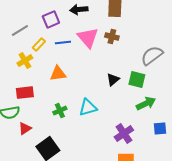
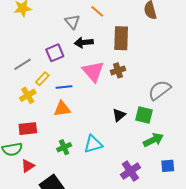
brown cross: (112, 37) -> (118, 70), turned -32
blue line: (63, 43) -> (64, 87), moved

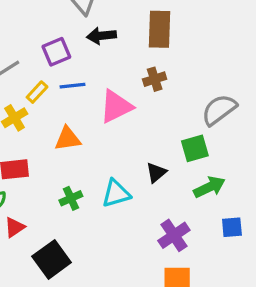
pink triangle: (93, 71) -> (116, 107), moved, turned 45
blue line: (64, 87) -> (73, 86), moved
black triangle: (119, 115) -> (156, 173), moved
green square: (144, 115) -> (195, 148), turned -30

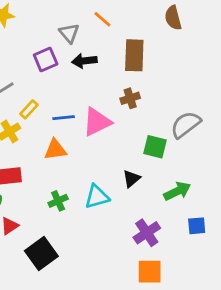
purple square: (56, 52) -> (46, 59), moved
blue line: (73, 86) -> (64, 118), moved
green square: (195, 148) -> (155, 147), moved, turned 30

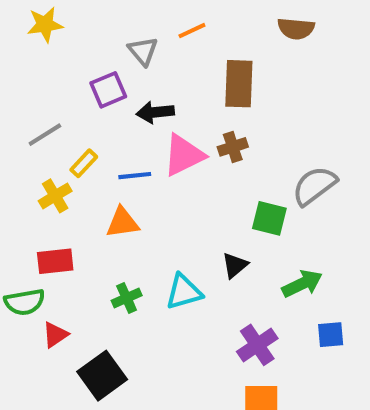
brown semicircle: (173, 18) -> (296, 29), turned -70
orange line: (102, 19) -> (192, 31), turned -66
black arrow: (84, 61) -> (155, 112), moved
pink triangle: (97, 122) -> (184, 155), moved

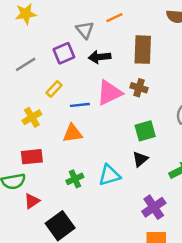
black arrow: (155, 112) -> (100, 57), moved
gray line: (45, 135) -> (26, 64), moved
brown cross: (233, 147) -> (139, 88), turned 35
yellow rectangle: (84, 163) -> (54, 89), moved
green square: (269, 218) -> (145, 131), moved, turned -30

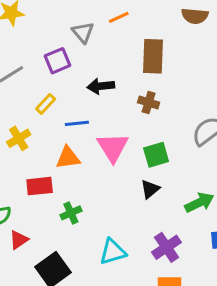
black arrow: (100, 57) -> (101, 86), moved
pink triangle: (109, 93) -> (113, 147), moved, turned -36
red rectangle: (32, 157) -> (40, 186), moved
cyan triangle: (109, 175) -> (113, 252), moved

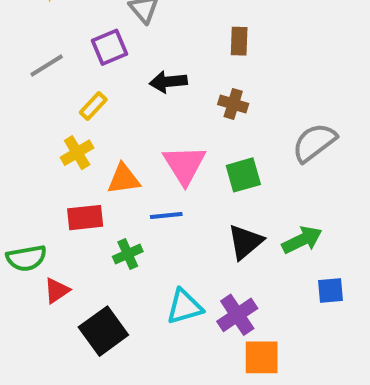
brown rectangle: (153, 56) -> (239, 41), size x0.6
blue line: (77, 123) -> (166, 215), moved
yellow cross: (19, 138) -> (77, 153), moved
black triangle: (150, 189) -> (245, 242), moved, size x1.4
purple cross: (166, 247) -> (237, 315), moved

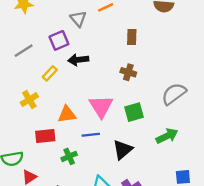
black arrow: (168, 82) -> (78, 60), moved
yellow cross: (77, 153) -> (29, 100), moved
green arrow: (302, 240) -> (167, 136), moved
black triangle: (245, 242) -> (123, 150), moved

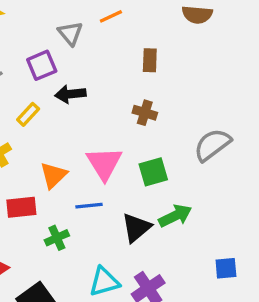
orange triangle: (67, 114) -> (53, 175), turned -36
green arrow: (167, 136) -> (175, 216), moved

